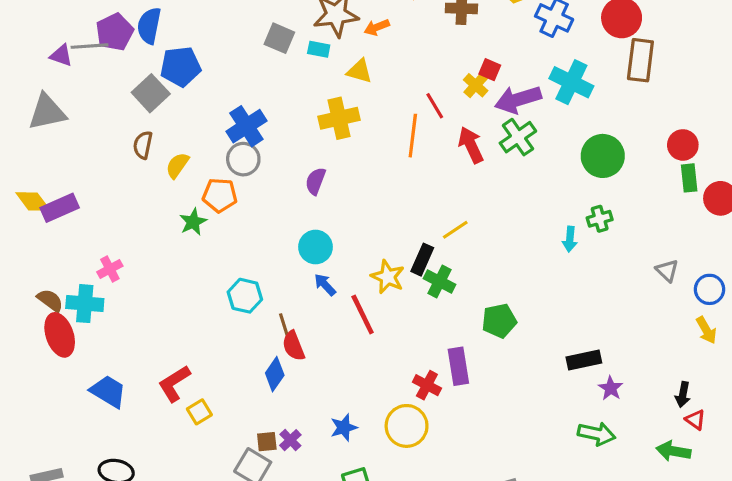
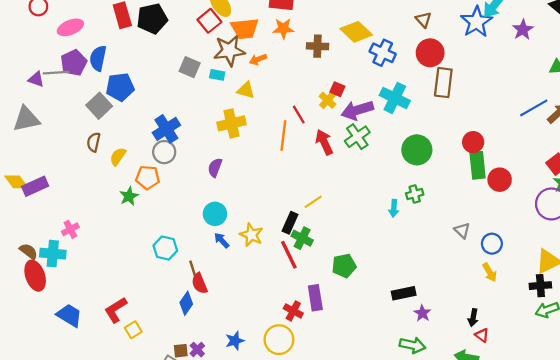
green rectangle: (689, 178) -> (478, 165), size x1.4
yellow star: (388, 277) -> (251, 235), moved
red line: (363, 314) -> (289, 255), moved

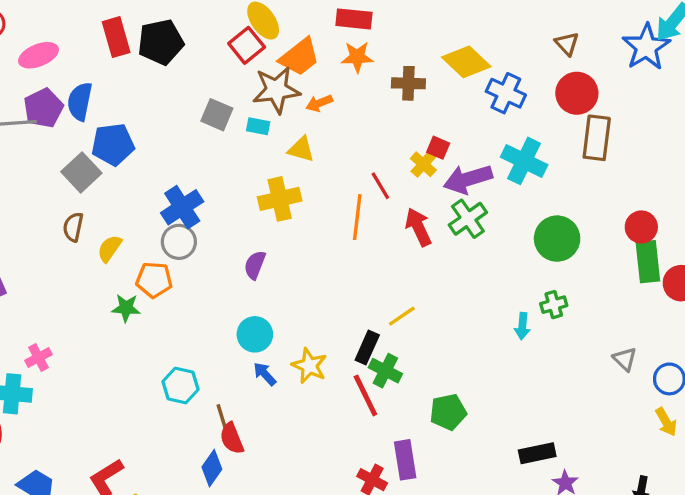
orange trapezoid: (245, 29) -> (299, 57), turned -32
green star: (129, 196) -> (126, 308), turned 30

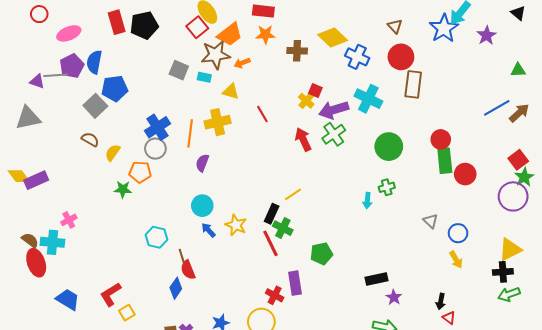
red line: (380, 186) -> (262, 114), moved
orange line: (357, 217) -> (190, 133), moved
brown semicircle: (73, 227) -> (90, 139), turned 108

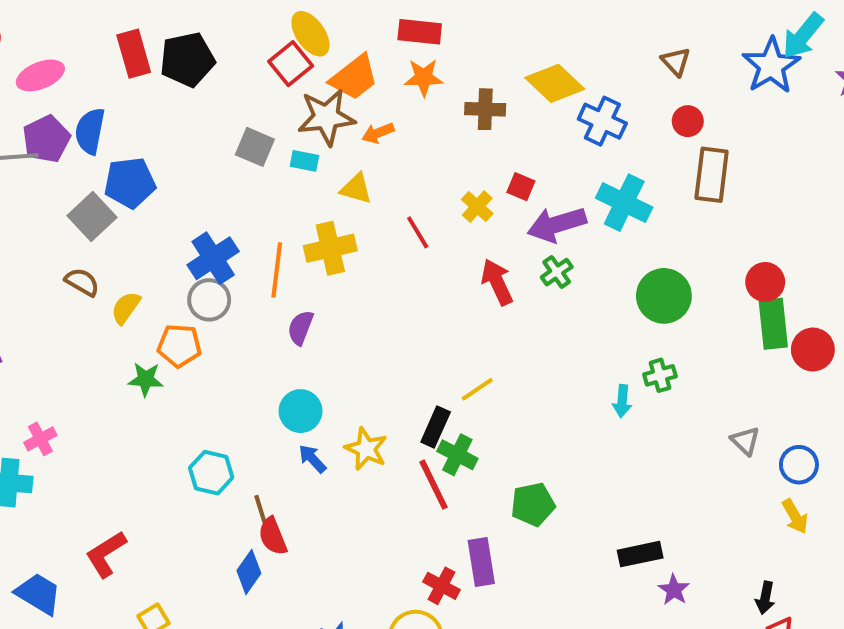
red circle: (401, 57) -> (688, 121), size x0.6
yellow cross: (306, 101) -> (477, 207), moved
green cross: (334, 134) -> (557, 272), size x0.7
red L-shape: (111, 294) -> (106, 554), moved

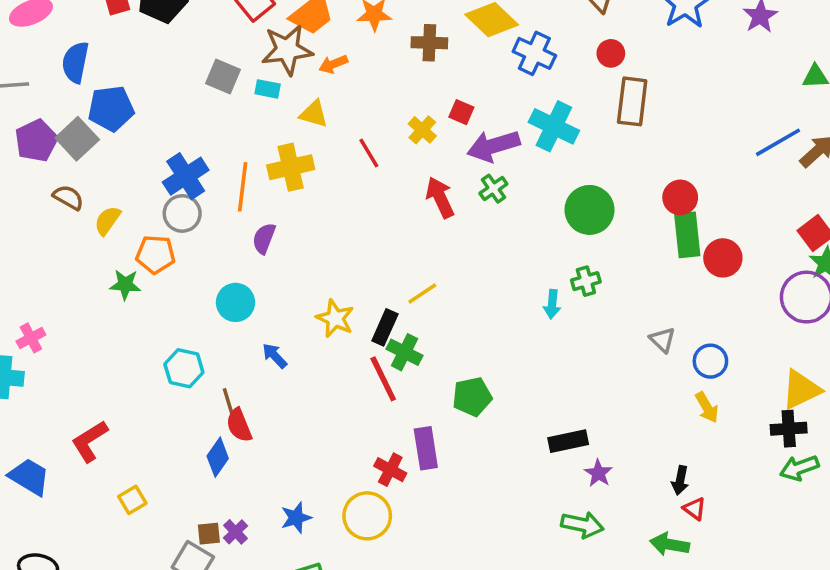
purple pentagon: (46, 139) -> (36, 141), moved
cyan circle: (301, 411) -> (236, 302), moved
yellow star: (366, 449) -> (335, 318), moved

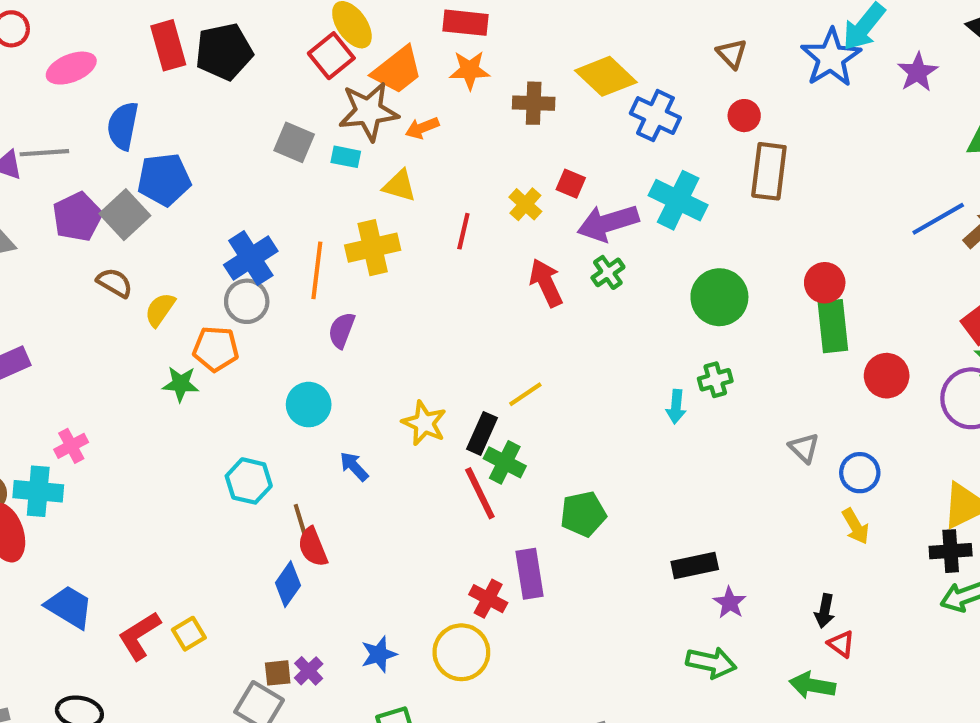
red line: (369, 153) -> (463, 231), turned 44
red circle: (723, 258) -> (887, 376), moved
red L-shape: (90, 441) -> (139, 636), moved

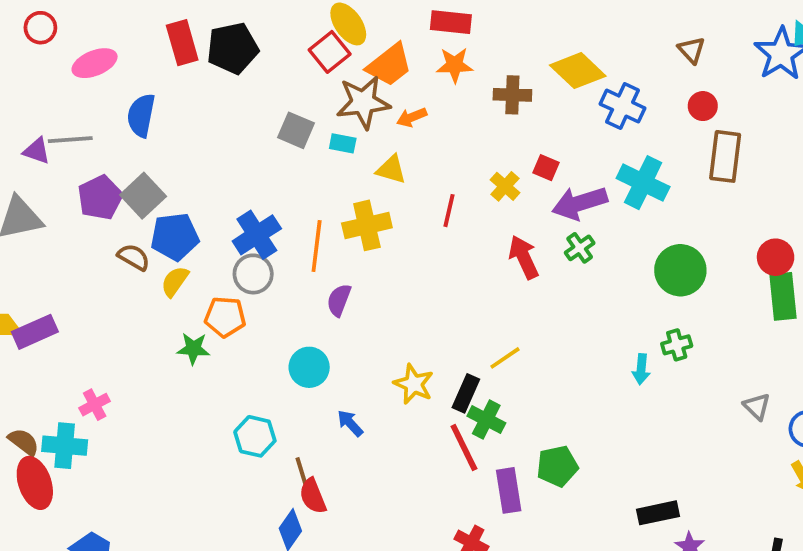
blue pentagon: (164, 180) -> (175, 237), moved
purple rectangle: (529, 574) -> (509, 490), moved

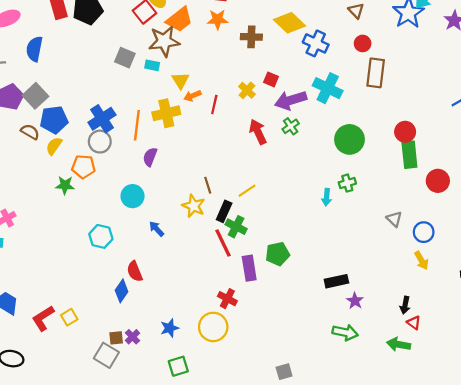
orange arrow: (412, 117) -> (192, 96), moved
yellow triangle: (391, 169) -> (180, 81), turned 42
brown line: (302, 472) -> (208, 185), moved

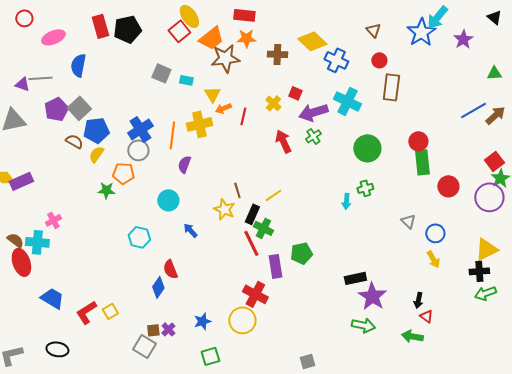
brown star: (164, 41) -> (225, 58), moved
red cross: (227, 299) -> (255, 294), size x1.4
purple star: (355, 301) -> (372, 296), size x1.8

